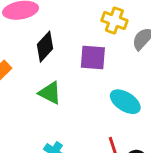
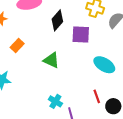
black diamond: (45, 47) -> (57, 20), moved

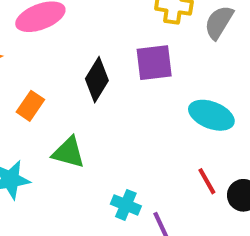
black diamond: (57, 20) -> (97, 80), moved
green triangle: (51, 60) -> (69, 152), moved

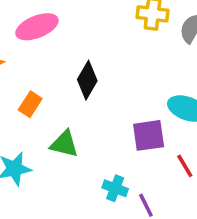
purple square: (154, 63) -> (149, 135), moved

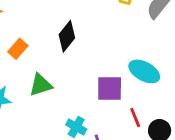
green triangle: (64, 144) -> (41, 85), turned -40

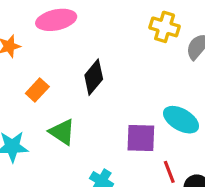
green triangle: (41, 85) -> (62, 132), turned 50

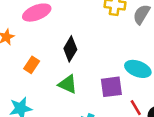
green triangle: (62, 132) -> (68, 84), moved

